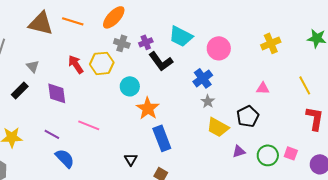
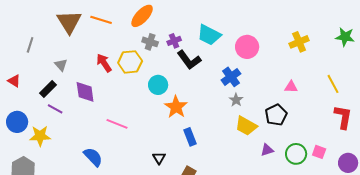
brown triangle: (41, 23) -> (69, 22), turned 44
purple line: (52, 134) -> (55, 109), moved
blue rectangle: (162, 138) -> (190, 137), size x0.7

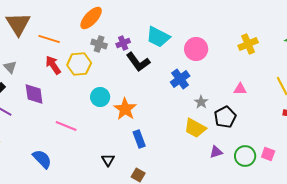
orange line: (101, 20) -> (49, 39), moved
cyan circle: (158, 85) -> (100, 97), moved
gray star: (236, 100) -> (201, 102), moved

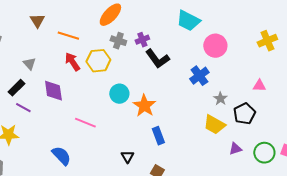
brown triangle: (18, 24) -> (37, 21), size x0.6
cyan trapezoid: (158, 37) -> (188, 21), moved

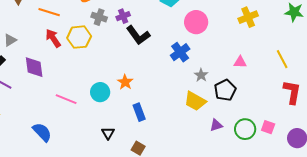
gray triangle: (29, 64) -> (10, 40), turned 40
cyan circle: (119, 94) -> (100, 92), moved
orange star: (144, 106) -> (125, 82), size x0.7

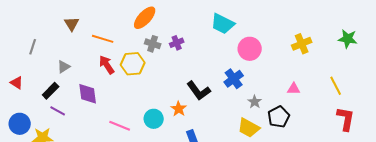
black L-shape: (138, 35) -> (199, 91), moved

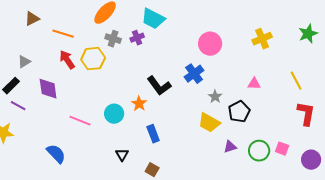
brown triangle: (72, 24) -> (32, 19), turned 35
cyan trapezoid: (223, 24) -> (153, 19), moved
green star: (348, 39) -> (308, 34), turned -30

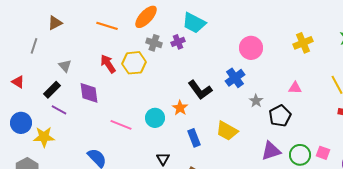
brown triangle: (32, 19) -> (55, 23), moved
orange line: (63, 34) -> (107, 26), moved
gray triangle: (24, 62) -> (65, 66), turned -40
yellow trapezoid: (209, 123) -> (227, 131), moved
purple triangle: (230, 147) -> (271, 151), size x1.5

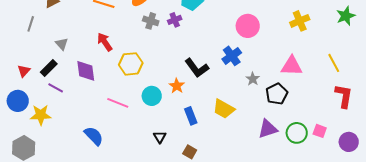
yellow hexagon: (134, 63) -> (131, 64), moved
red triangle: (18, 82) -> (24, 71), moved, turned 40
pink triangle: (295, 88) -> (292, 66), size x1.6

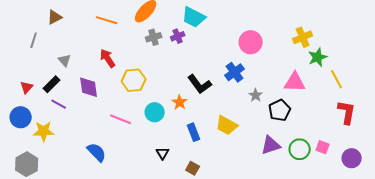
green star: (346, 16) -> (318, 57), moved
gray cross: (151, 21) -> (154, 37), turned -35

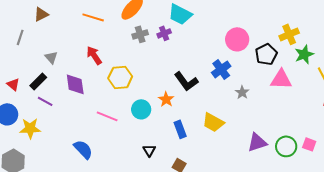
red triangle: (27, 87) -> (13, 84), turned -32
black pentagon: (280, 110) -> (266, 54), moved

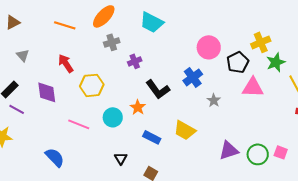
purple cross: (164, 33) -> (135, 61), moved
gray triangle: (51, 57) -> (23, 55), moved
blue rectangle: (180, 129) -> (152, 137), turned -42

